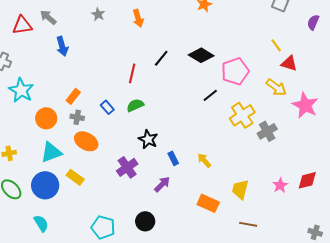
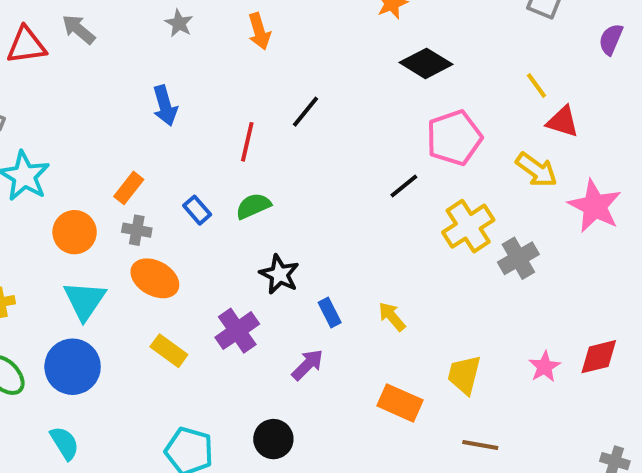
blue arrow: (62, 46) -> (165, 106), moved
black diamond: (201, 55) -> (426, 63), moved
cyan triangle: (51, 152) -> (85, 300), turned -35
yellow rectangle: (75, 177) -> (169, 351), moved

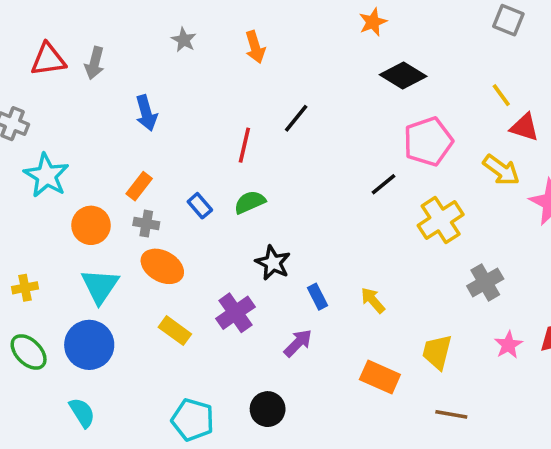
gray arrow: (79, 29) -> (95, 63), moved, turned -116
blue arrow: (165, 106) -> (146, 113), moved
gray cross: (518, 258) -> (485, 282), moved

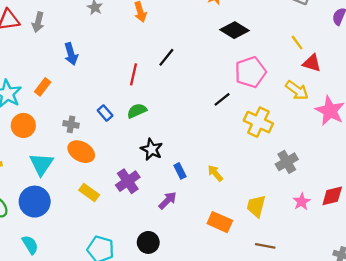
orange rectangle: (139, 186) -> (43, 87), moved
yellow cross: (441, 220) -> (258, 122), turned -32
orange circle: (91, 225) -> (23, 125), moved

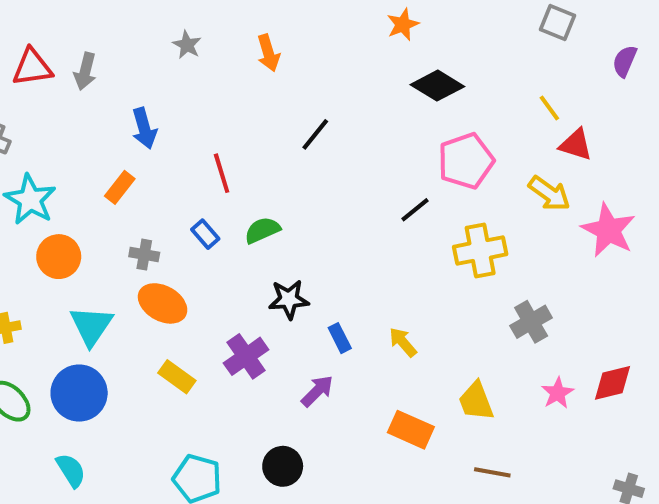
red line: (133, 74) -> (222, 173), moved, turned -30
orange rectangle: (43, 87) -> (120, 187), moved
yellow cross: (258, 122) -> (480, 250), turned -36
black star: (152, 149) -> (289, 299), turned -30
yellow trapezoid: (256, 206) -> (476, 401), turned -35

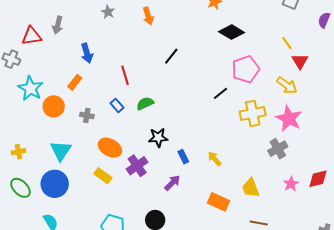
red triangle: (32, 67) -> (32, 36), moved
red triangle: (576, 145) -> (300, 61), turned 42
pink star: (608, 230) -> (289, 118), moved
orange circle: (59, 257) -> (54, 106), moved
orange ellipse: (163, 303) -> (110, 148), moved

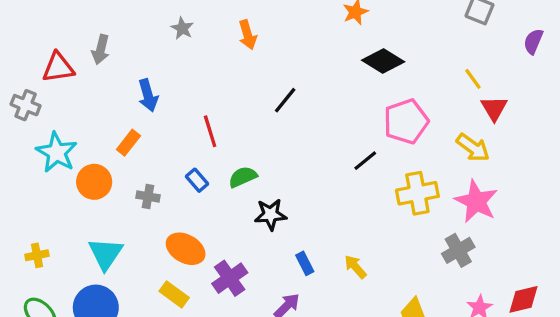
black star: (158, 138) -> (270, 214), moved

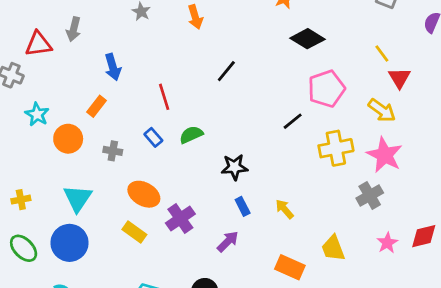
cyan star: (57, 152) -> (37, 114), size x0.7
black star: (270, 214) -> (234, 167), moved

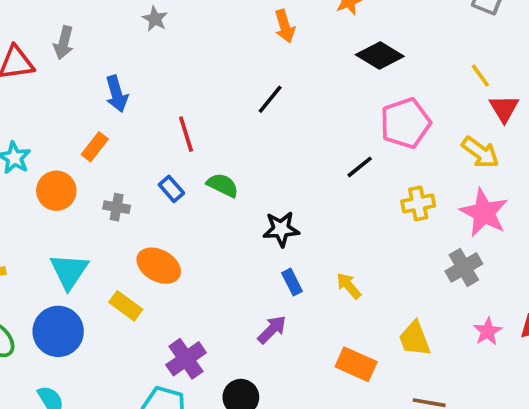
orange arrow: (195, 17) -> (285, 26), moved
green semicircle: (191, 135) -> (223, 185), turned 50
yellow cross: (336, 148) -> (418, 203), size x0.7
purple cross: (180, 219) -> (186, 359), moved
yellow rectangle: (134, 232) -> (126, 306), moved

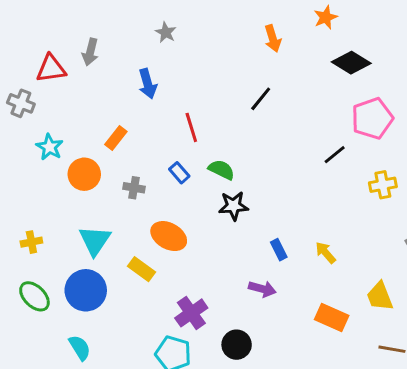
blue arrow: (117, 94) -> (148, 84), moved
black star: (281, 229) -> (234, 206), moved
purple arrow: (272, 330) -> (262, 289), turned 60

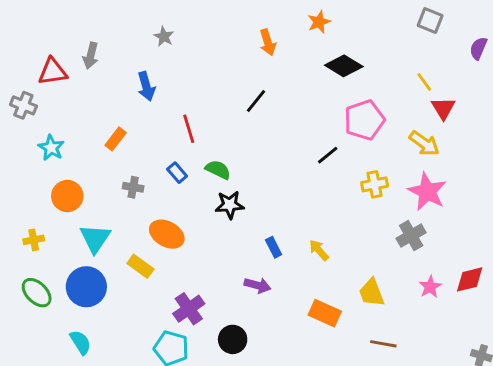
orange circle: (84, 174) -> (67, 196), moved

